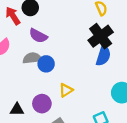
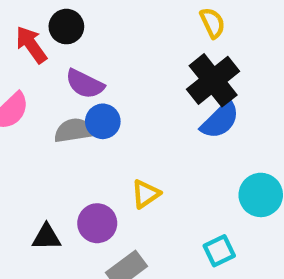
blue semicircle: (103, 56) -> (220, 120), turned 30
blue circle: (46, 64) -> (103, 121), moved

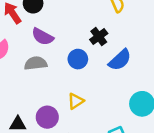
black cross: (213, 80) -> (99, 37), moved, size x0.6
blue circle: (103, 121) -> (78, 59), moved

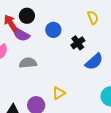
purple semicircle: (43, 37) -> (21, 35), moved
blue circle: (78, 59) -> (53, 30), moved

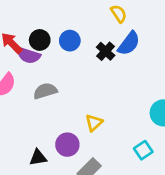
black circle: (27, 16) -> (40, 40), moved
blue semicircle: (94, 62) -> (129, 43), moved

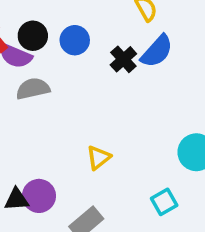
gray semicircle: (45, 91) -> (33, 89), moved
purple circle: (67, 145) -> (39, 196), moved

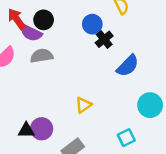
blue circle: (75, 40) -> (92, 24), moved
blue semicircle: (157, 51) -> (128, 66), moved

